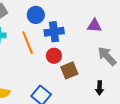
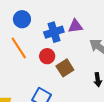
purple triangle: (94, 26) -> (75, 26), moved
blue cross: (54, 32) -> (54, 32), moved

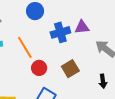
blue circle: (22, 19) -> (35, 11), moved
red circle: (47, 56) -> (39, 68), moved

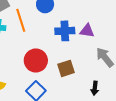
orange line: (25, 47) -> (21, 20), moved
red circle: (39, 68) -> (36, 60), size x1.5

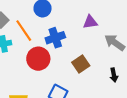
blue cross: (65, 31) -> (55, 38), moved
red circle: (36, 60) -> (38, 59), moved

